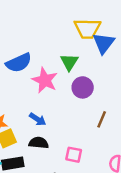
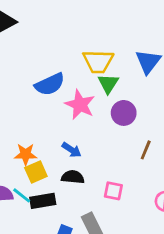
yellow trapezoid: (87, 29) -> (98, 62), moved

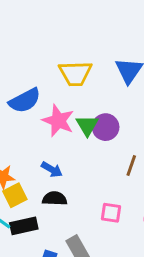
green triangle: (108, 84) -> (87, 125), moved
pink square: (113, 191) -> (111, 213), moved

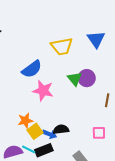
pink star: (58, 121) -> (43, 91), moved
blue arrow: (52, 169) -> (50, 134), moved

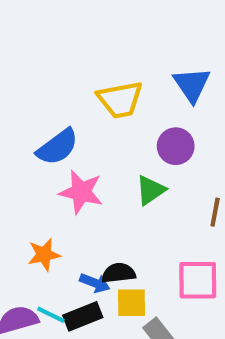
purple circle: (87, 78) -> (176, 146), moved
green triangle: (75, 79) -> (151, 190), moved, turned 35
yellow square: (35, 131) -> (131, 303), moved, turned 35
pink square: (99, 133) -> (198, 280), size x1.5

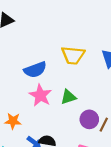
purple circle: (176, 146) -> (89, 119), moved
green triangle: (151, 190) -> (68, 97), moved

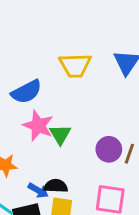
green triangle: (68, 97) -> (60, 134), moved, turned -35

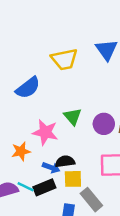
pink star: (38, 126) -> (45, 132), moved
green triangle: (60, 134) -> (73, 117), moved

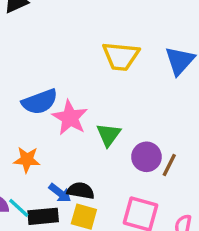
blue semicircle: (28, 88) -> (40, 102), moved
pink star: (45, 132) -> (70, 118), moved

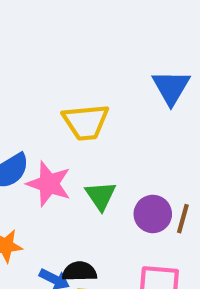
yellow trapezoid: (121, 56) -> (86, 122), moved

